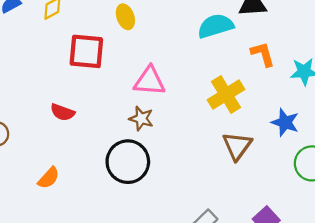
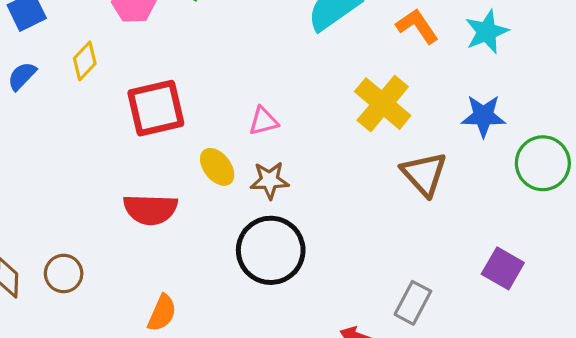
yellow ellipse: (125, 17) -> (217, 167), moved
pink triangle: (149, 81) -> (263, 121), size x0.6
red semicircle: (62, 112) -> (150, 209), size x1.4

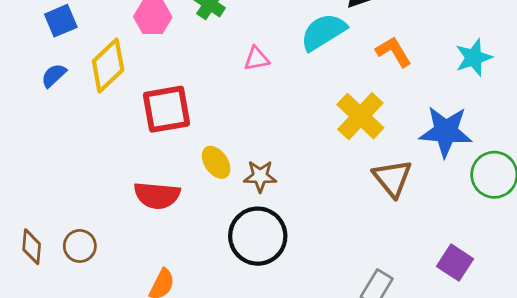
cyan star: (487, 32) -> (474, 58), moved
yellow diamond: (85, 61) -> (108, 66), size x1.6
blue star: (483, 116) -> (446, 131), size x1.4
pink triangle: (263, 121) -> (256, 59), moved

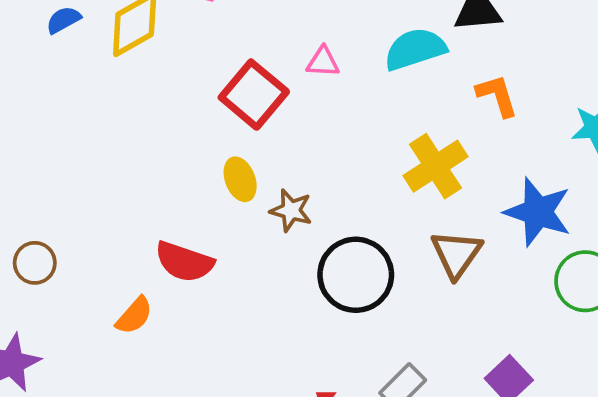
red square: (167, 109) -> (254, 95), moved, turned 36
red semicircle: (157, 195) -> (184, 262), moved
black circle: (258, 236) -> (356, 275), moved
brown circle: (80, 246) -> (35, 263), moved

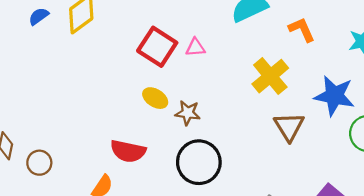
pink triangle: (323, 62) -> (195, 47), moved
yellow ellipse: (240, 179) -> (155, 98), turned -30
black circle: (356, 275) -> (199, 162), moved

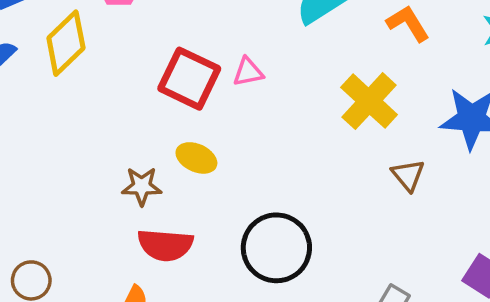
brown star: (188, 113) -> (142, 186), moved
brown triangle: (289, 127) -> (408, 175), size x0.7

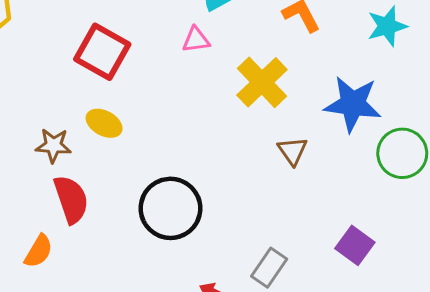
pink triangle: (248, 72) -> (196, 40), moved
red semicircle: (165, 245) -> (71, 199), turned -117

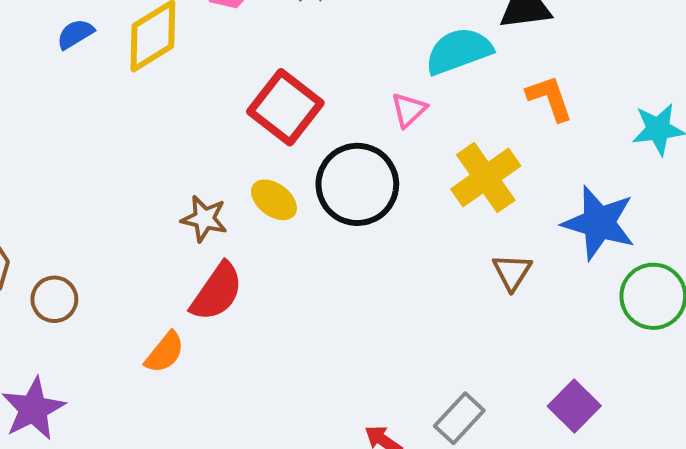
pink triangle: (196, 40) -> (409, 110), turned -44
red semicircle: (71, 199) -> (217, 292), turned 45
black circle: (170, 208) -> (357, 184), moved

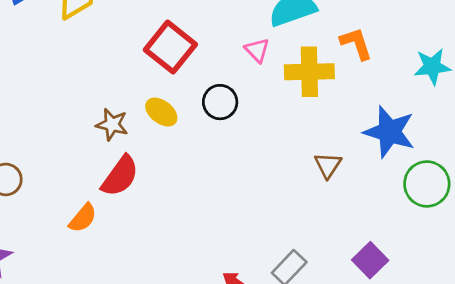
pink triangle: (409, 110) -> (257, 50), turned -32
yellow cross: (486, 177) -> (309, 72), moved, turned 33
black circle: (357, 184) -> (220, 102), size x0.6

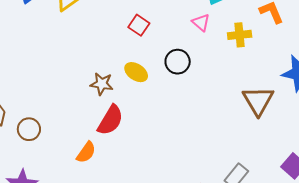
red square: (170, 47) -> (139, 25), size x0.6
yellow cross: (309, 72) -> (240, 35), size x0.7
brown triangle: (328, 165) -> (258, 101), size x1.6

